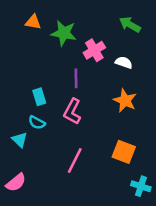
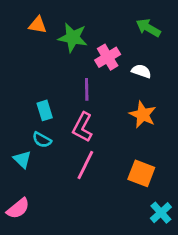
pink line: (75, 160) -> (85, 165), moved
cyan cross: (141, 186) -> (161, 213), turned 30

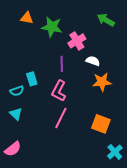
white semicircle: (141, 71) -> (93, 61), moved
orange star: (143, 115) -> (102, 82), turned -30
cyan semicircle: (42, 140) -> (17, 91), moved, turned -48

